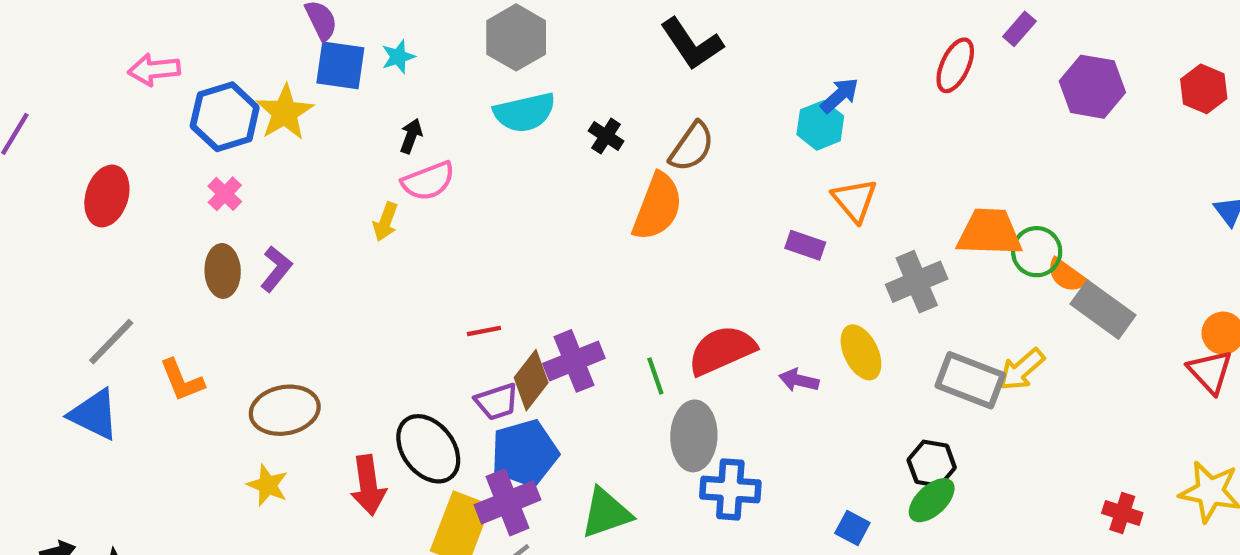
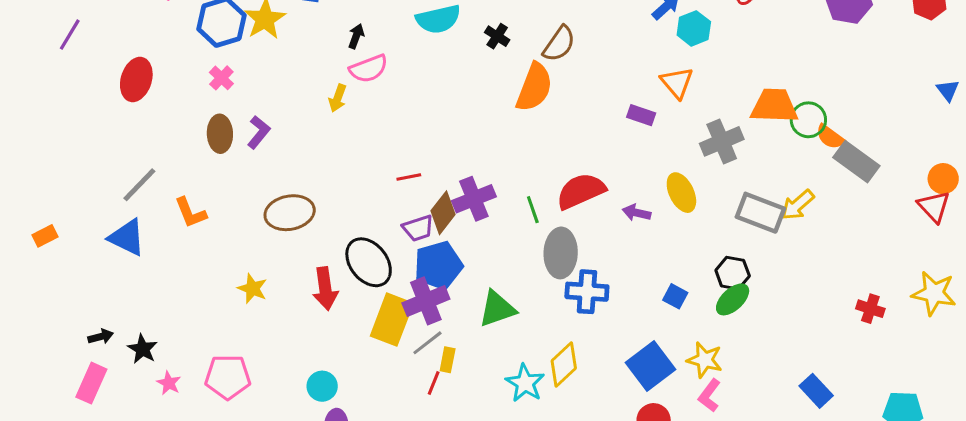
cyan hexagon: (820, 125) -> (694, 28), moved
brown ellipse: (285, 410) -> (290, 213), moved
blue square: (852, 528) -> (675, 296), moved

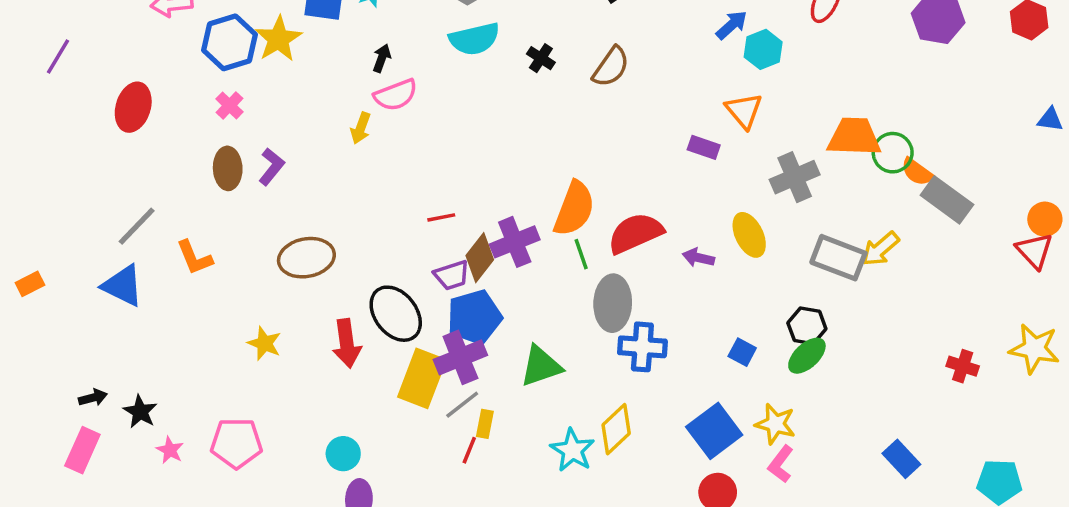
orange semicircle: (534, 87) -> (574, 209), moved
blue triangle: (948, 90) -> (1050, 119), turned -45

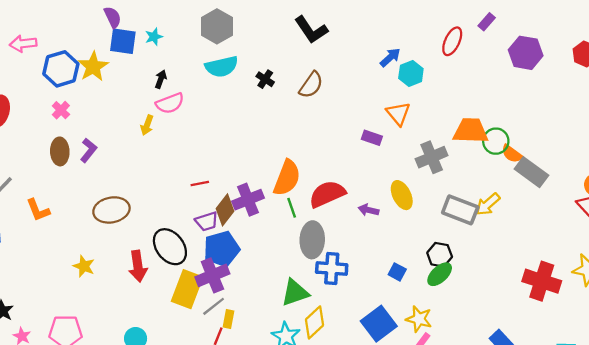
green triangle: (541, 366) -> (295, 293), moved
red cross: (963, 366) -> (542, 281), size x1.8

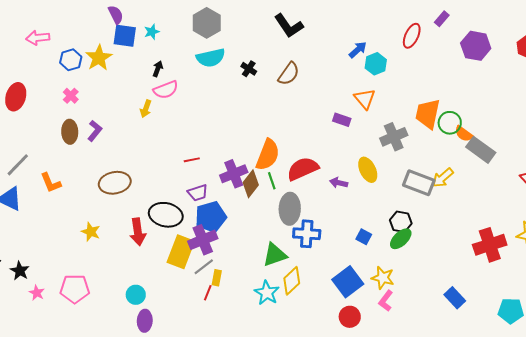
blue hexagon: (61, 69) -> (71, 60), size x0.7
orange trapezoid: (471, 131) -> (428, 114), turned -80
brown diamond: (225, 210) -> (251, 184), moved
black ellipse: (170, 247) -> (166, 215), turned -40
red cross: (542, 281) -> (490, 245), turned -36

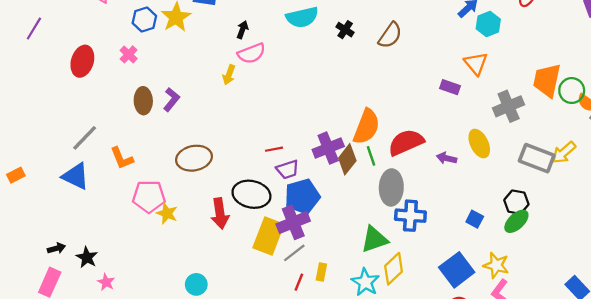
pink cross: (71, 96) -> (129, 54), moved
red line: (192, 160) -> (274, 149), moved
yellow rectangle: (217, 278) -> (321, 272), moved
pink pentagon: (75, 289) -> (149, 197), moved
cyan circle: (136, 295) -> (196, 284), moved

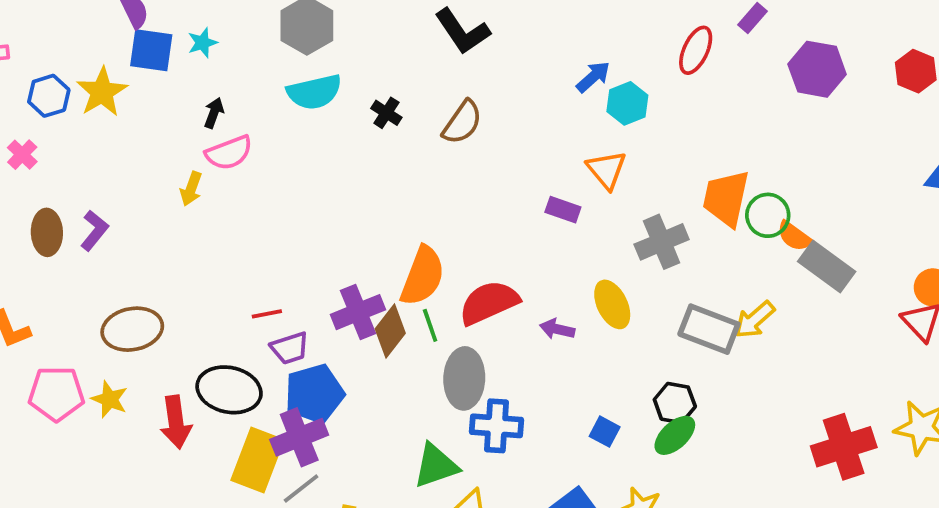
yellow star: (167, 213) -> (110, 399), moved

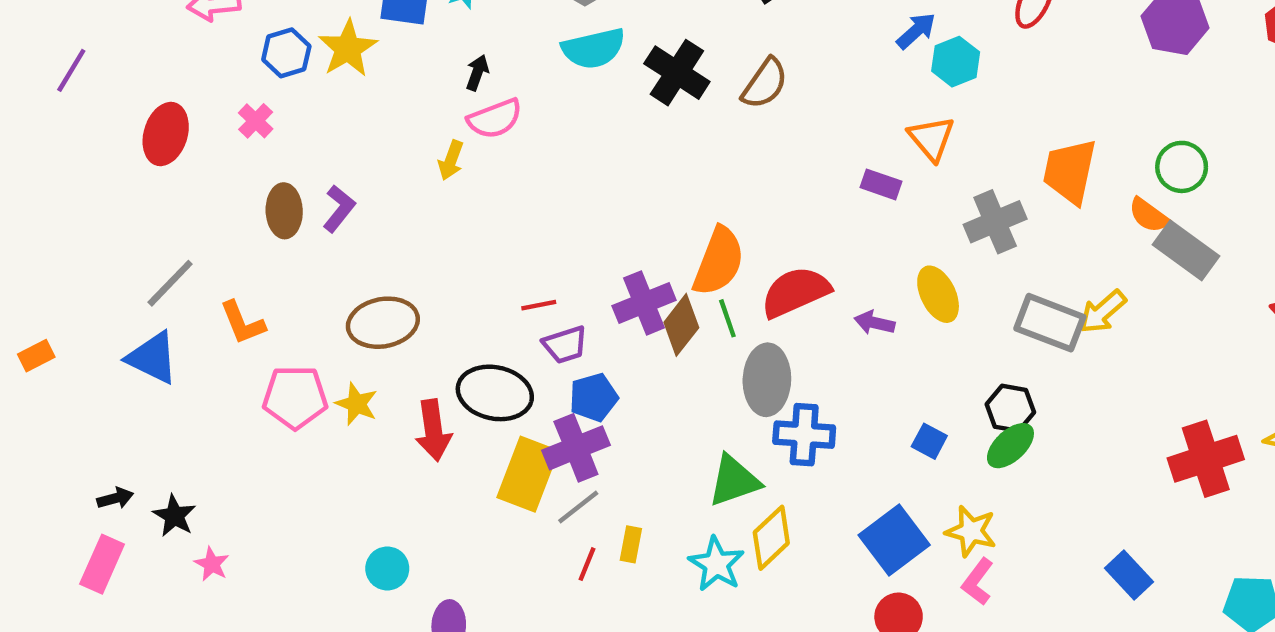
black cross: (386, 113) -> (677, 73), size x1.8
green circle: (768, 215) -> (1182, 167), moved
blue pentagon: (314, 394) -> (594, 397), size x0.7

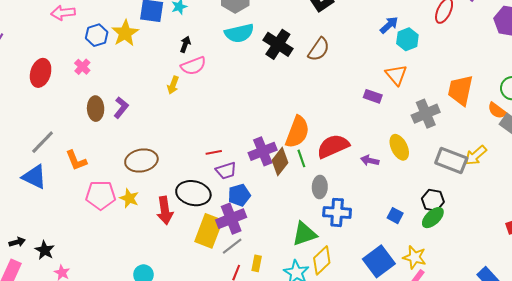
gray ellipse: (767, 380) -> (320, 187), size x0.7

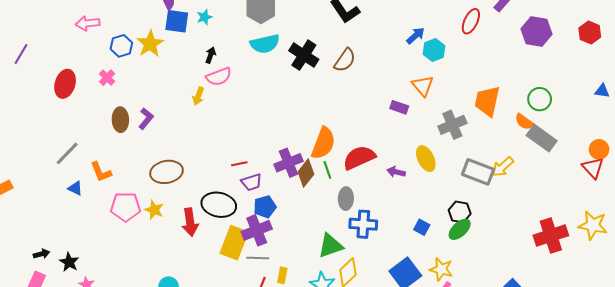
blue triangle: (34, 177) -> (75, 188), moved, size x0.6
gray line: (232, 246) -> (258, 258), turned 40

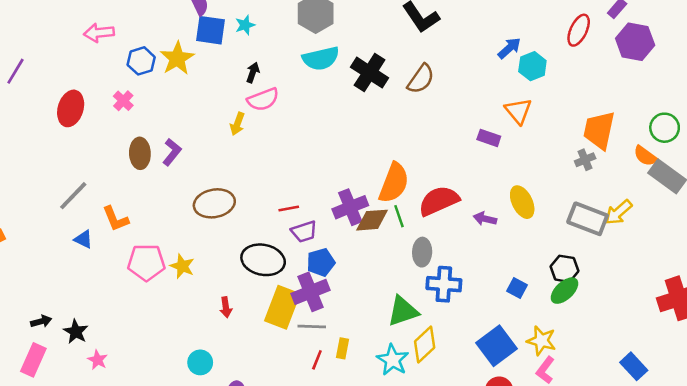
purple hexagon: (536, 32) -> (635, 42), moved
gray cross: (452, 125) -> (585, 160), moved, size x0.6
brown ellipse: (167, 172) -> (214, 203), moved
brown diamond: (306, 173) -> (372, 220), turned 48
red arrow: (190, 222) -> (226, 307), moved, size x0.6

